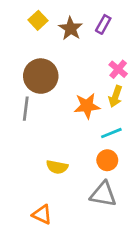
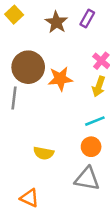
yellow square: (38, 20) -> (14, 15), moved
orange star: (87, 106) -> (60, 79), moved

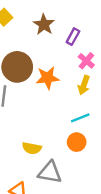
purple rectangle: (87, 18) -> (73, 37), moved
gray triangle: (87, 179) -> (50, 172), moved

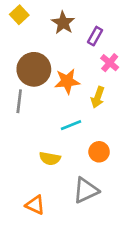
yellow arrow: (84, 85) -> (98, 97), moved
cyan line: (80, 118) -> (71, 125), moved
gray triangle: (50, 172) -> (86, 190), moved, turned -35

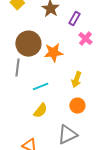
yellow arrow: (98, 97) -> (76, 80), moved
cyan line: (71, 125) -> (40, 87), moved
yellow semicircle: (50, 158) -> (40, 111), turned -63

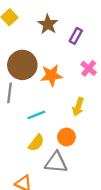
pink cross: (85, 39) -> (89, 68), moved
orange circle: (77, 106) -> (66, 137), moved
gray triangle: (67, 135) -> (56, 163), moved, turned 30

